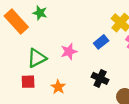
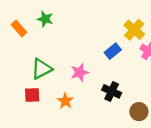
orange rectangle: (16, 21) -> (19, 28), size x0.6
pink star: (69, 52) -> (80, 72), moved

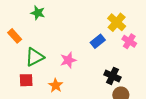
orange rectangle: (19, 28) -> (15, 36), moved
black cross: (112, 91) -> (112, 76), moved

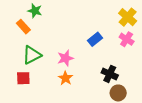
yellow cross: (117, 22) -> (128, 17), moved
orange rectangle: (15, 36) -> (23, 27), moved
orange star: (56, 85) -> (65, 78), moved

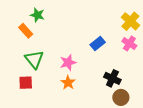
green triangle: (32, 55) -> (34, 59), turned -42

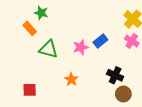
green triangle: (34, 59) -> (48, 49), moved, turned -36
pink star: (68, 63) -> (81, 47), moved
red square: (26, 83) -> (30, 90), moved

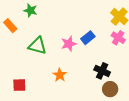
orange rectangle: (30, 28) -> (10, 26), moved

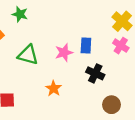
blue rectangle: (88, 38) -> (86, 46), turned -48
black cross: (102, 71) -> (95, 73), moved

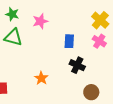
pink star: (64, 53) -> (40, 21), moved
green triangle: (28, 55) -> (13, 37), moved

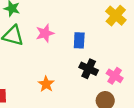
pink star: (40, 21) -> (45, 33), moved
pink cross: (99, 41) -> (115, 76), moved

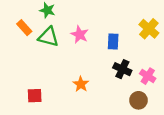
yellow cross: (116, 16) -> (149, 29), moved
pink star: (45, 33) -> (80, 35), turned -30

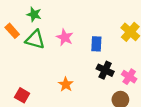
red square: (35, 96) -> (22, 95), turned 32

